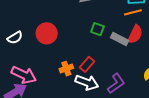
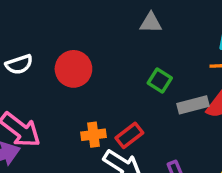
gray rectangle: (120, 39) -> (193, 105), turned -54

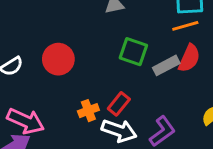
green square: (160, 80) -> (133, 52), size x1.4

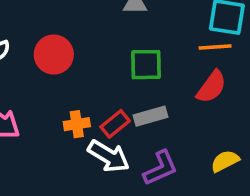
green square: (133, 52) -> (146, 65), turned -32
gray rectangle: (166, 65) -> (150, 116), moved

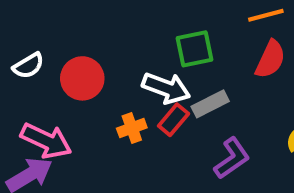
red circle: (54, 55) -> (82, 78), moved
white arrow: (109, 156) -> (166, 88), moved

